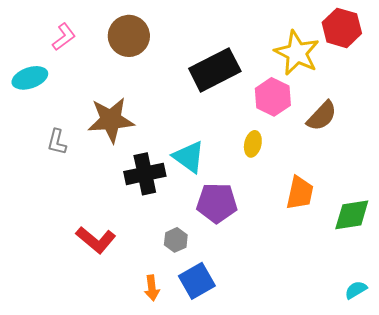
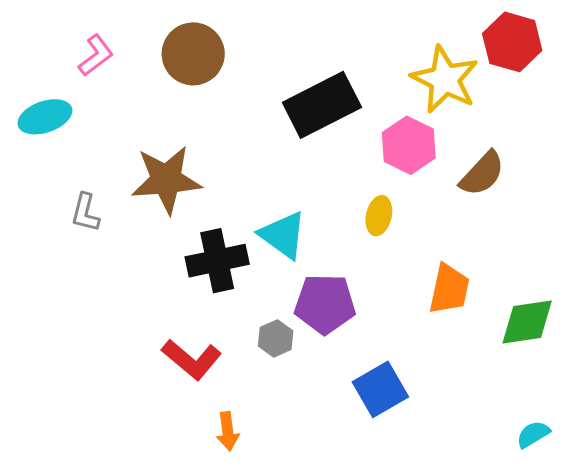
red L-shape: (96, 240) -> (192, 359), moved
gray hexagon: (176, 240) -> (276, 338), moved
blue square: (197, 281) -> (380, 389), moved

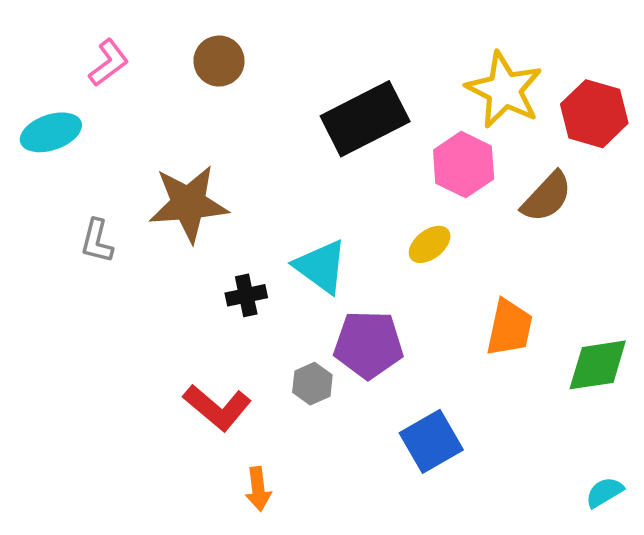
red hexagon: (512, 42) -> (594, 114), moved
brown circle: (193, 54) -> (219, 61), size x0.7
yellow ellipse: (379, 216) -> (430, 244), turned 39
black cross: (217, 261) -> (246, 295), size x0.6

